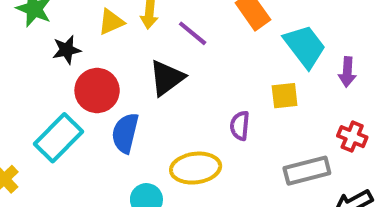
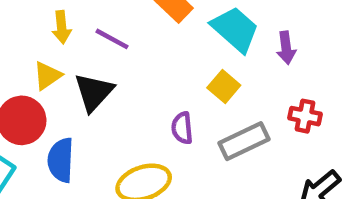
yellow triangle: (111, 22) -> (47, 76), moved
yellow square: (285, 96) -> (224, 86), turned -32
gray rectangle: (307, 171) -> (244, 141), moved

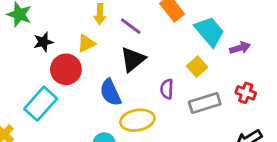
purple arrow: (286, 48) -> (240, 48), turned -108
black triangle: (94, 92) -> (133, 59), moved
blue semicircle: (61, 160) -> (110, 92), moved, turned -36

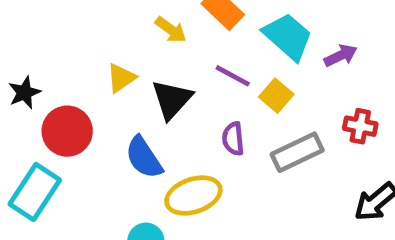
yellow arrow: (100, 14) -> (171, 30), moved, turned -48
purple line: (131, 26) -> (233, 76), moved
yellow triangle: (86, 43) -> (121, 78), moved

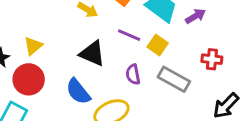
yellow triangle: (121, 78) -> (33, 46), moved
black triangle: (172, 99) -> (92, 53), turned -44
gray rectangle: (297, 152) -> (174, 79), turned 60

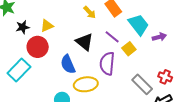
red cross: (212, 59) -> (165, 77), moved
purple semicircle: (133, 74) -> (107, 64), size x1.6
gray rectangle: (174, 79) -> (142, 84), moved

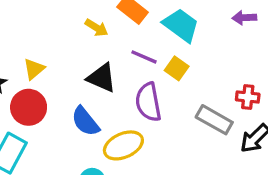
purple arrow: (159, 37) -> (244, 18), moved, turned -152

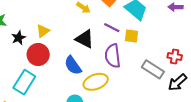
yellow square: (177, 68) -> (132, 36), turned -32

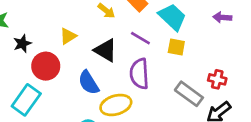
yellow triangle: (43, 31) -> (68, 36), moved
yellow square: (132, 36) -> (176, 47), moved

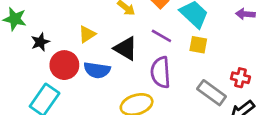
blue semicircle: (89, 83) -> (97, 70), moved, turned -50

